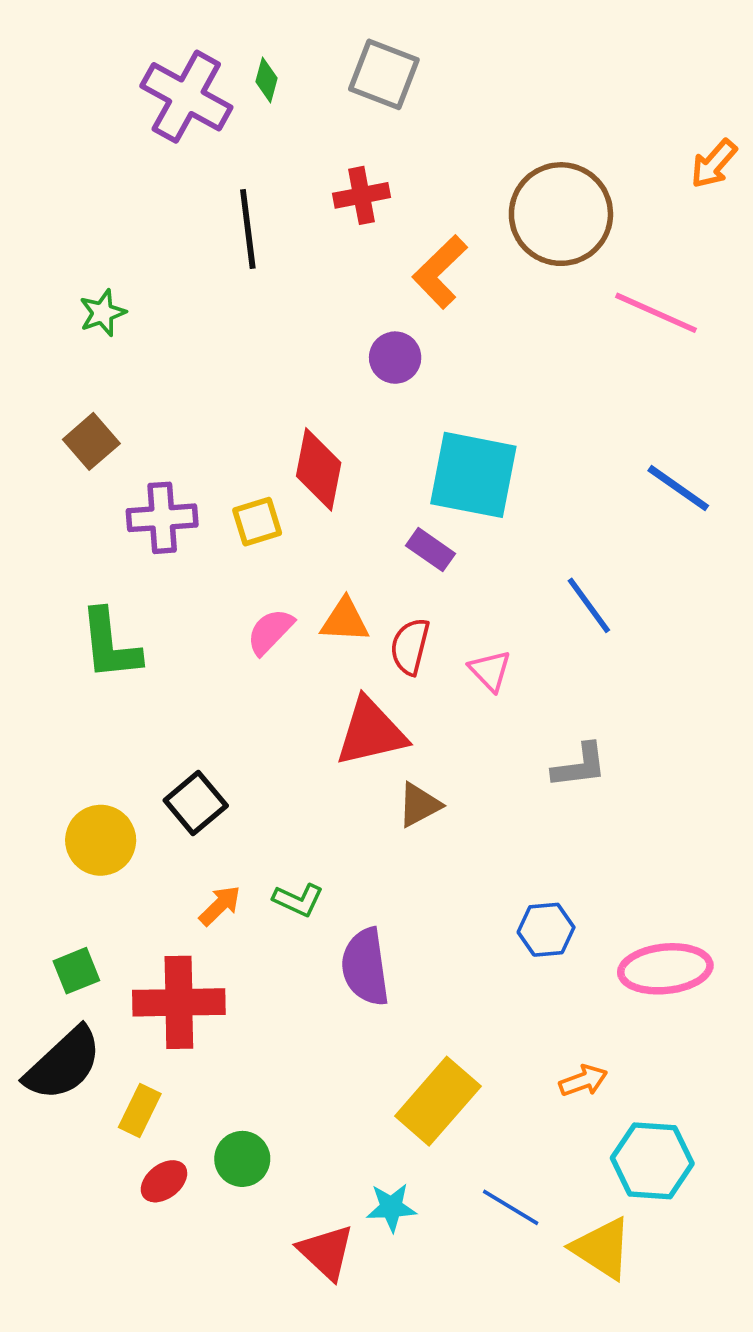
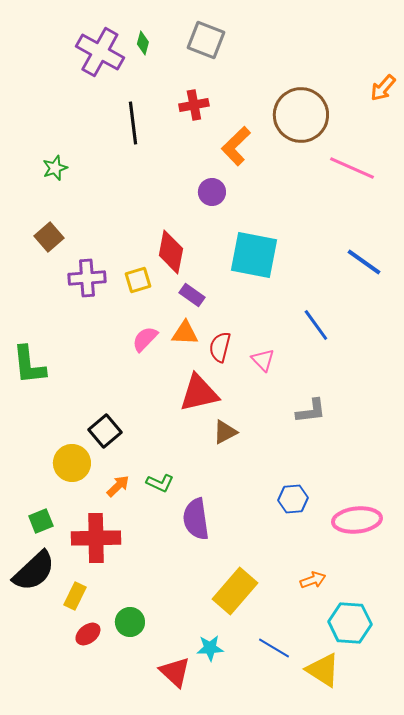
purple rectangle: (430, 550) -> (192, 295), moved
green L-shape: (110, 645) -> (29, 365), moved
yellow circle: (101, 840) -> (72, 463), moved

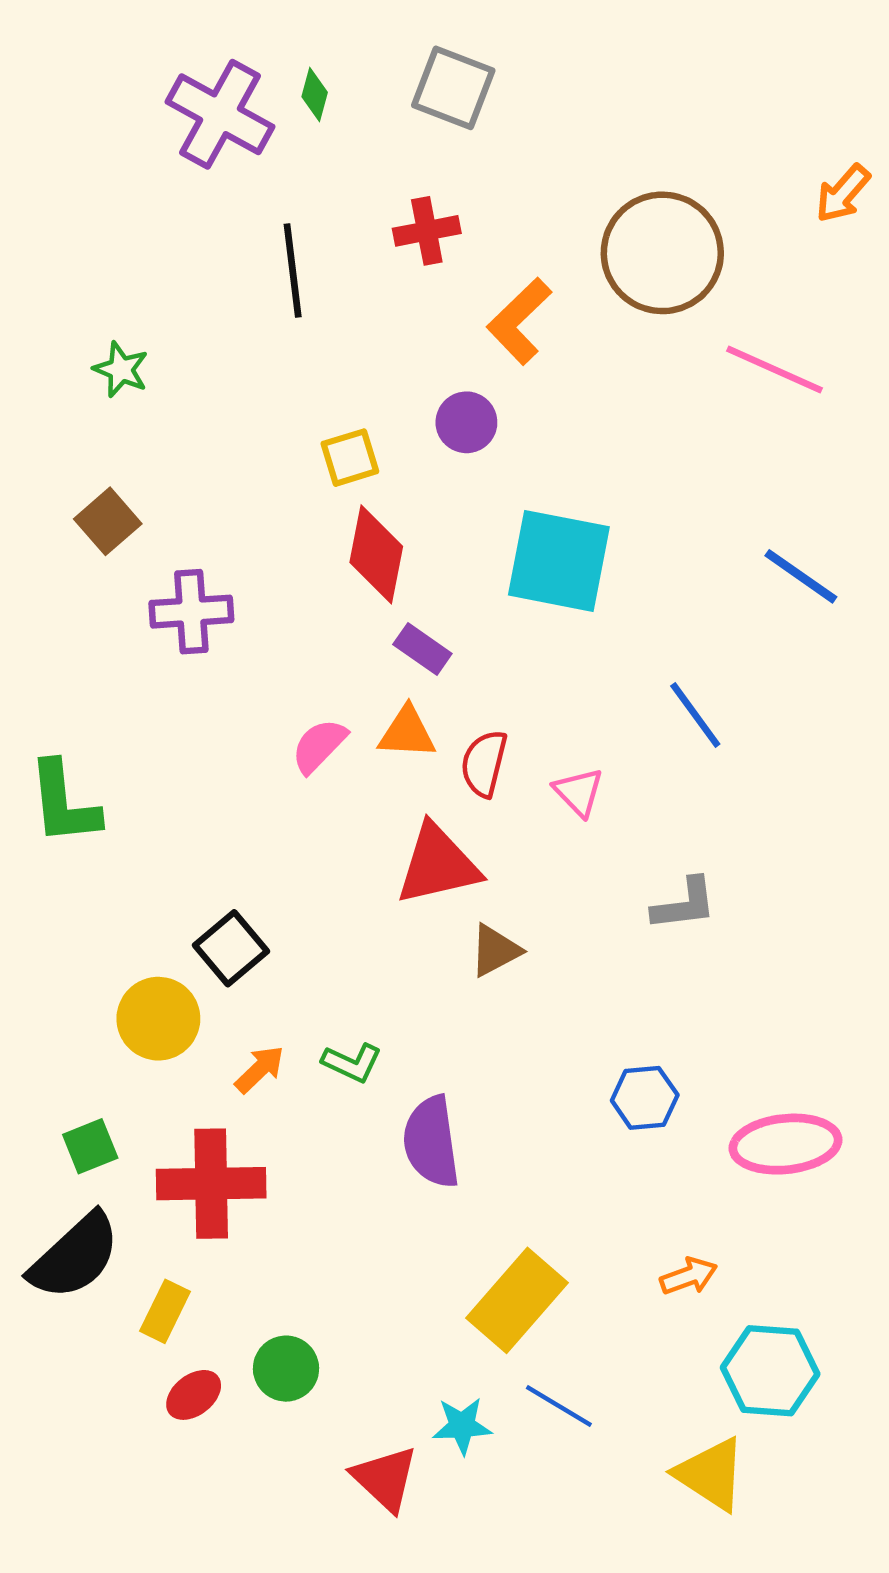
green star: (55, 168) -> (121, 370), turned -30
yellow square: (138, 280) -> (350, 458), moved
blue line: (274, 648) -> (559, 1406), moved

